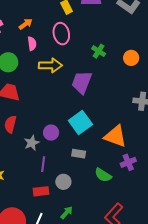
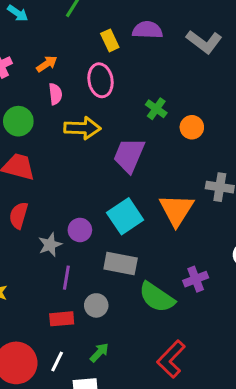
orange circle: (131, 58) -> (192, 127), moved
orange triangle: (115, 136) -> (176, 210), moved, turned 40
gray rectangle: (79, 154) -> (121, 264), size x1.5
green semicircle: (103, 175) -> (157, 297), size x1.4

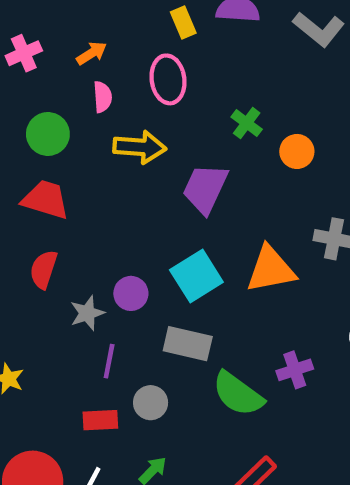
orange triangle: (176, 210) -> (271, 269), turned 45

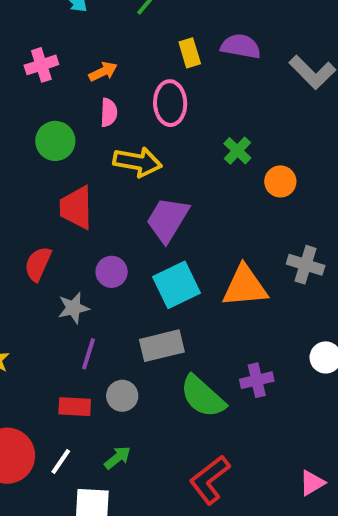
purple trapezoid: (205, 189) -> (168, 220), moved
red trapezoid: (46, 200) -> (76, 208), moved, turned -114
purple circle: (131, 293) -> (112, 272), moved
gray rectangle: (188, 344) -> (162, 346), turned -33

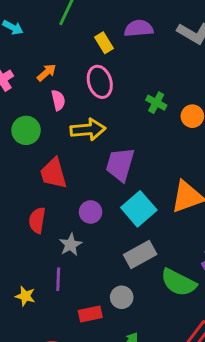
purple line: (89, 354) -> (58, 279), moved

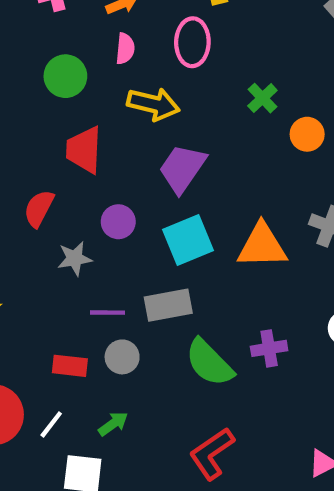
purple line: (58, 279) -> (107, 313), moved, turned 70

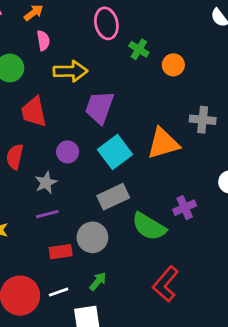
pink ellipse: (192, 42) -> (106, 23), moved
purple line: (107, 313) -> (47, 214), moved
gray circle: (122, 357) -> (92, 237), size x1.4
white line: (51, 424) -> (59, 292), turned 48

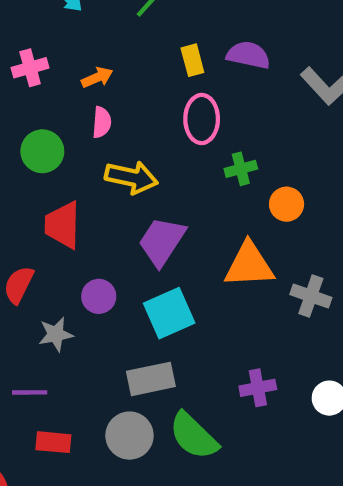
green cross: (139, 49) -> (241, 169), turned 30
orange triangle: (163, 143) -> (249, 265), moved
purple cross: (185, 208) -> (258, 388), moved
purple line: (47, 214) -> (30, 392), moved
gray circle: (92, 237) -> (129, 436), moved

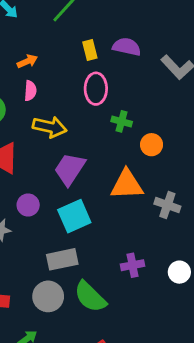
green cross: (241, 169) -> (122, 121), turned 30

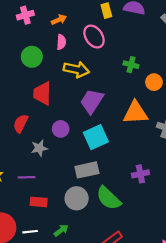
pink ellipse: (96, 89) -> (94, 37), moved, turned -35

